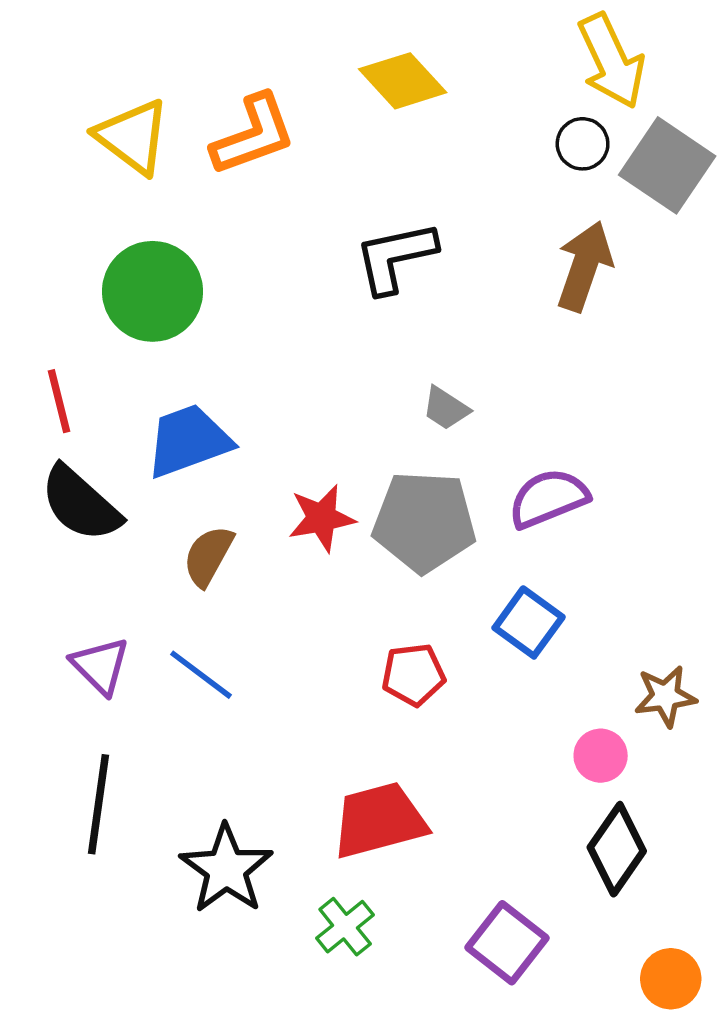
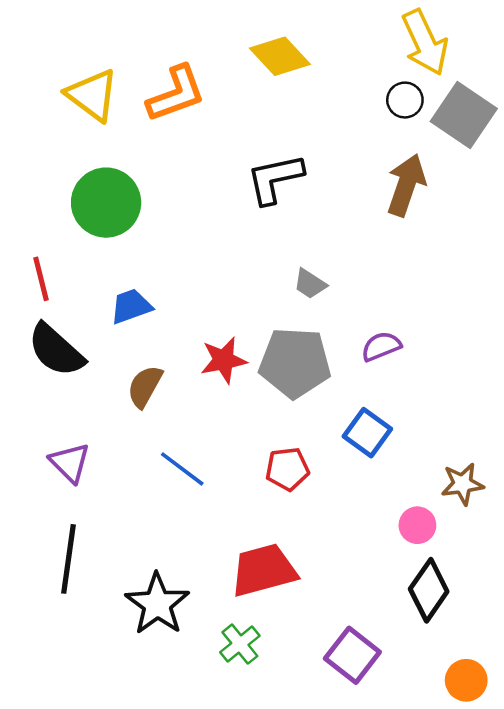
blue trapezoid: (188, 441) -> (131, 306), size x0.7
purple semicircle: (548, 498) -> (381, 346), size x0.7
blue line: (201, 675) -> (182, 469), moved

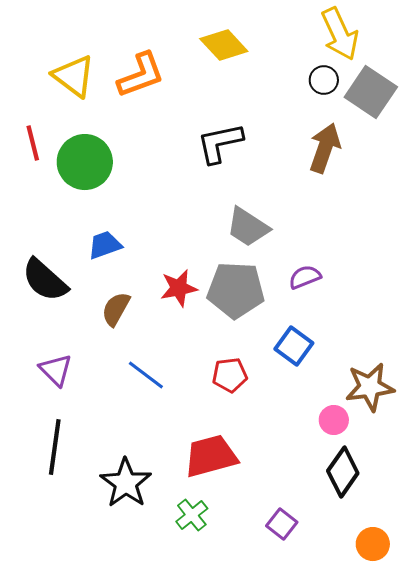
red line: (41, 279) -> (33, 143), moved
gray trapezoid: (310, 284) -> (248, 227), size x1.6
brown star: (462, 484) -> (370, 387), size x1.4
purple square: (352, 655) -> (282, 524), size x0.7

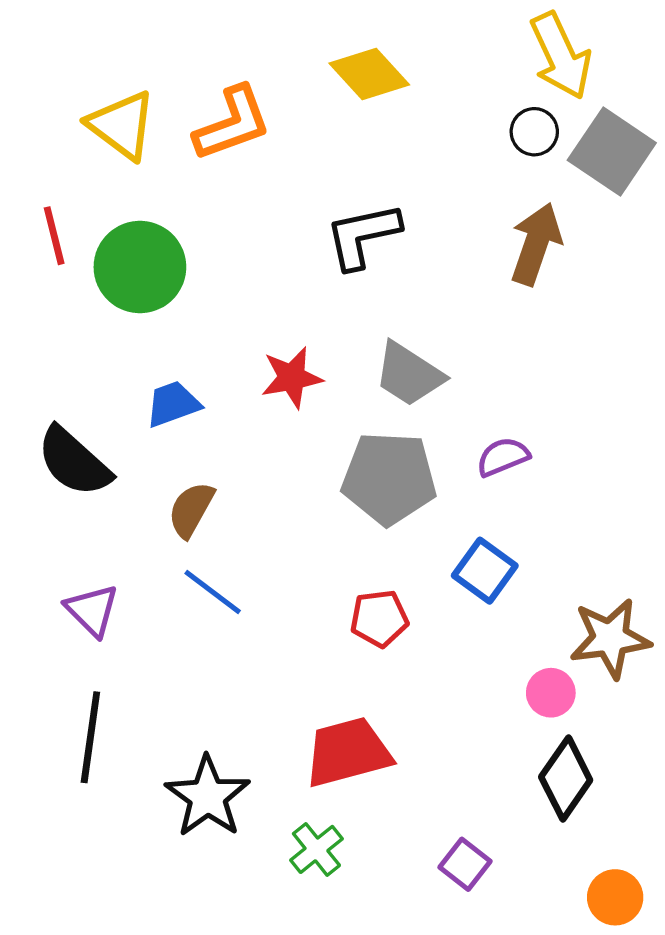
red star: (179, 288) -> (292, 378), moved
blue line: (146, 375) -> (213, 592), moved

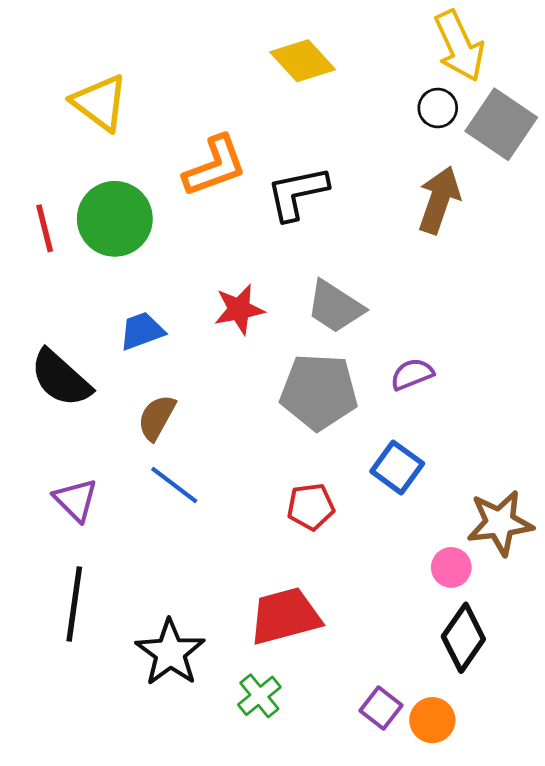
orange L-shape: (232, 123) -> (215, 166), moved
red line: (54, 236) -> (45, 228), moved
orange circle: (615, 897) -> (432, 720), moved

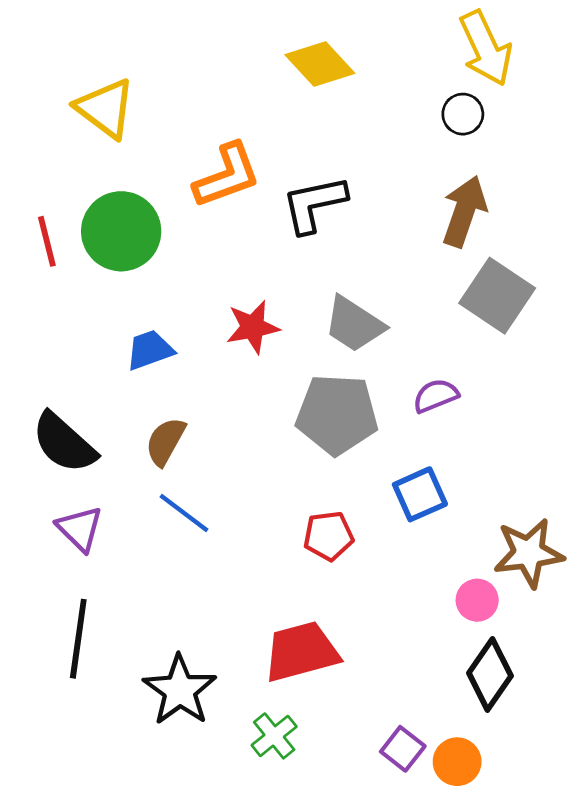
gray square: (501, 124) -> (497, 296), moved
black semicircle: (61, 378) -> (64, 443), moved
blue square: (397, 467) -> (420, 494), turned 30

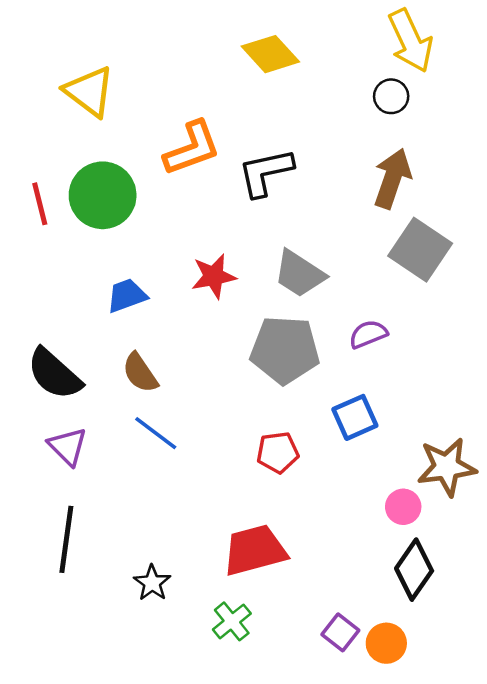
brown semicircle: (165, 441) -> (140, 373), turned -63
black star: (180, 690) -> (152, 583), size x0.6

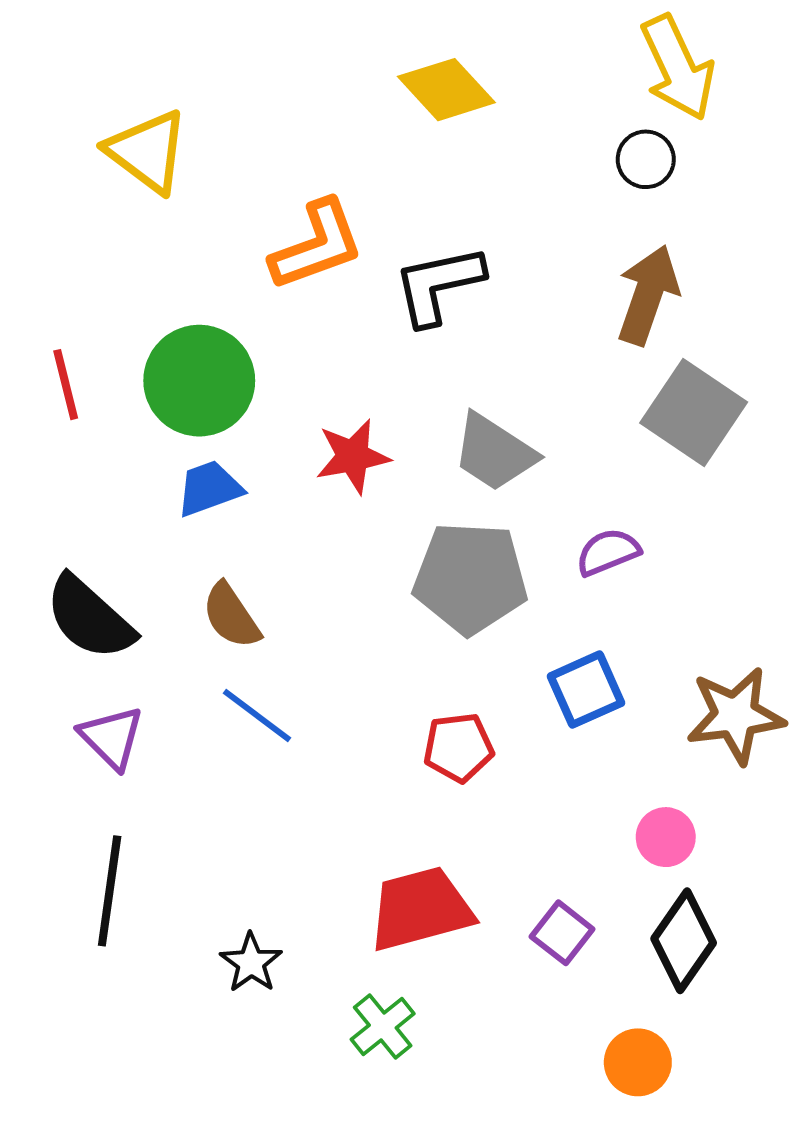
green circle: (103, 195) -> (199, 381), moved
red line: (40, 204) -> (66, 385), moved
brown star: (447, 467) -> (735, 716), moved
purple square: (340, 632) -> (562, 933), moved

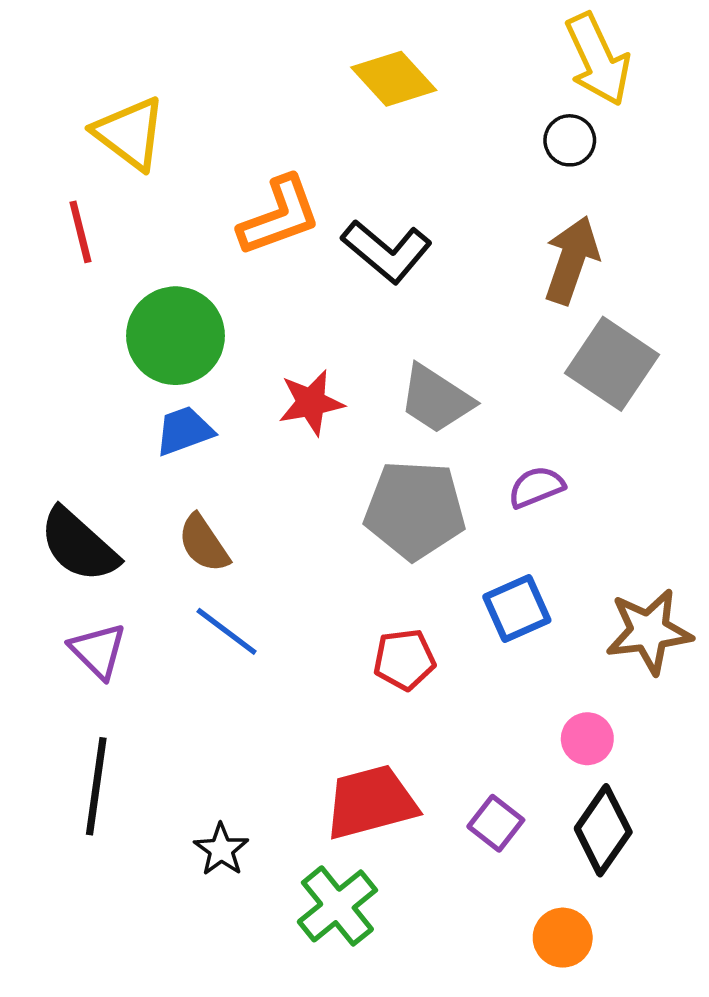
black L-shape: (438, 285) -> (387, 251), turned -128
red line: (66, 385) -> (80, 232), moved
green cross: (383, 1026) -> (337, 906), size x1.4

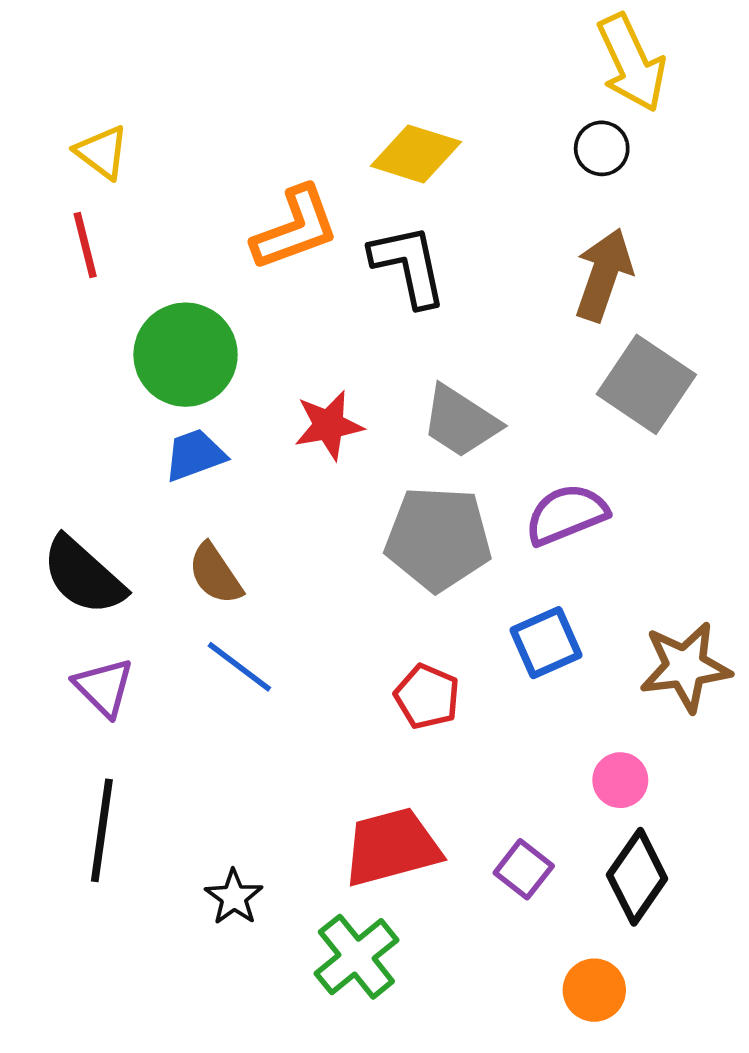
yellow diamond: (394, 79) -> (416, 154), moved, turned -30
yellow triangle: (130, 133) -> (102, 152), moved, size x0.7
black L-shape: (387, 251) -> (408, 265), turned -142
purple semicircle: (536, 487) -> (566, 514), size x1.4
red pentagon: (404, 660) -> (427, 697), turned 30

